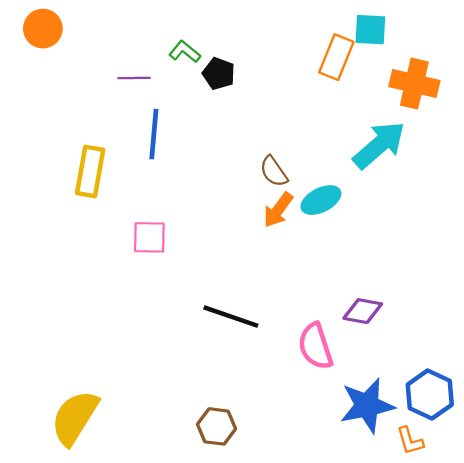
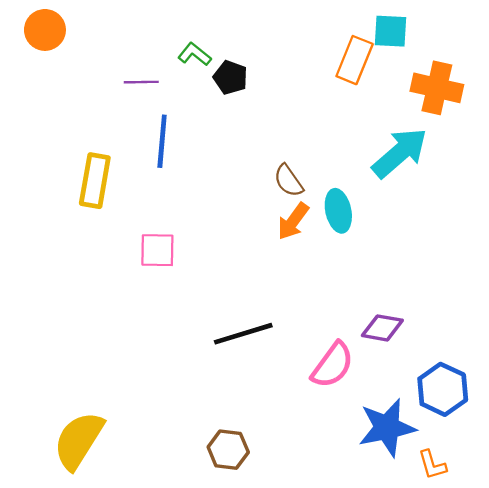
cyan ellipse: (321, 200) -> (338, 211), turned -75
black line: (231, 317) -> (243, 334), turned -36
pink semicircle: (315, 346) -> (333, 365), turned -126
blue hexagon: (430, 395) -> (443, 389), moved

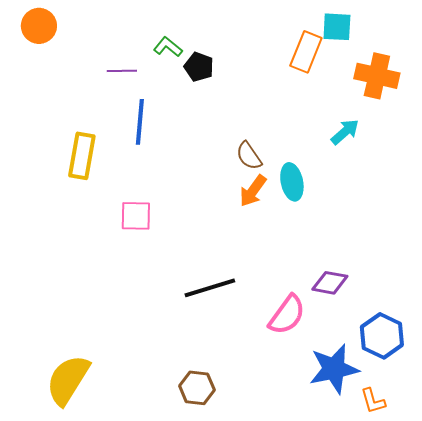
cyan arrow: (400, 153) -> (345, 132), size x0.6

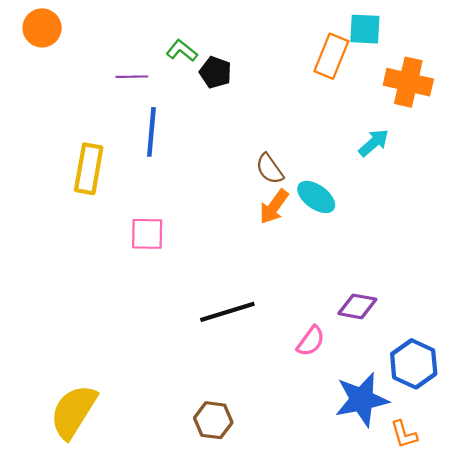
cyan ellipse: (292, 182) -> (316, 197), turned -42
pink semicircle: (287, 315) -> (311, 341), size x0.7

